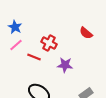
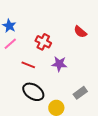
red line: (34, 57) -> (28, 65), moved

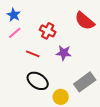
red semicircle: (80, 32) -> (85, 21), size x1.5
gray rectangle: (80, 93) -> (85, 82), size x1.5

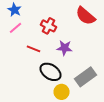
black ellipse: (38, 81) -> (51, 72), moved

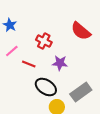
pink line: (16, 28) -> (12, 51), moved

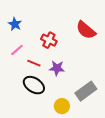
purple star: (60, 63) -> (57, 68), moved
black ellipse: (46, 87) -> (34, 85), moved

